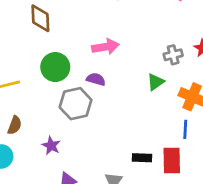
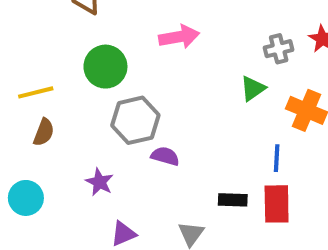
purple semicircle: (96, 79) -> (165, 156), moved
brown semicircle: (15, 125) -> (44, 132), moved
blue line: (185, 129) -> (277, 158), moved

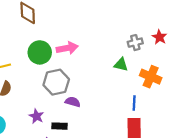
pink arrow: (179, 37) -> (67, 48), moved
green triangle: (253, 88) -> (121, 65), turned 48
black rectangle: (233, 200) -> (59, 126), moved

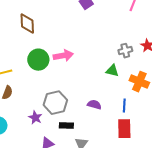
gray hexagon: (56, 82) -> (55, 103), moved
purple semicircle: (73, 102) -> (94, 105), moved
black rectangle: (59, 126) -> (66, 126), moved

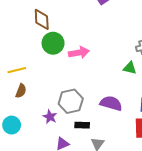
green circle: (38, 60) -> (53, 43), moved
purple semicircle: (94, 105) -> (111, 103), size x1.5

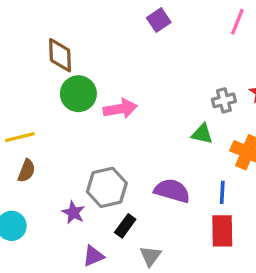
black rectangle: (82, 125) -> (125, 226), turned -56

